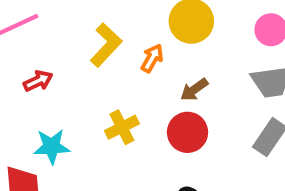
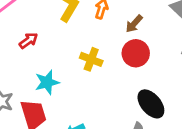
yellow cross: (122, 127) -> (91, 59), turned -30

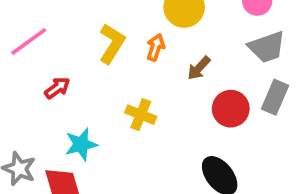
red circle: (136, 53) -> (231, 109), moved

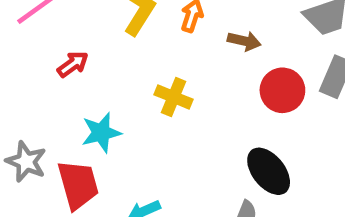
brown arrow: (199, 68) -> (244, 41), turned -120

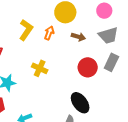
brown arrow: (244, 41) -> (78, 37), moved

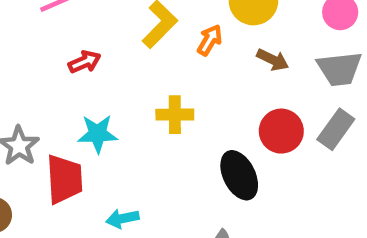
yellow cross: (40, 68) -> (175, 115), turned -35
black ellipse: (80, 103) -> (239, 175), moved

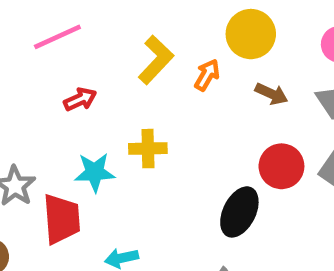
yellow cross: (175, 115) -> (148, 149), moved
black ellipse: (239, 175) -> (239, 212), turned 54

